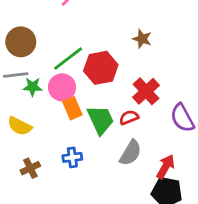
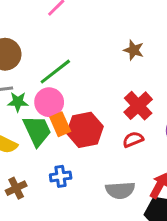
red hexagon: (101, 68) -> (85, 130), moved
red semicircle: (129, 117) -> (133, 139), moved
green trapezoid: (101, 120) -> (37, 131), moved
gray semicircle: (131, 153) -> (120, 190), moved, turned 56

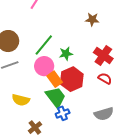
green star: (18, 102) -> (66, 54), moved
green trapezoid: (37, 131) -> (56, 97), moved
red semicircle: (133, 139) -> (105, 78), turned 64

